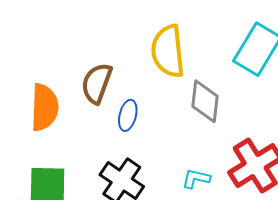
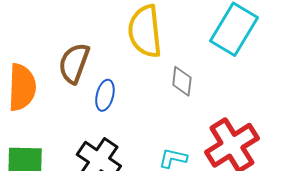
gray diamond: (205, 101) -> (182, 81), size x0.7

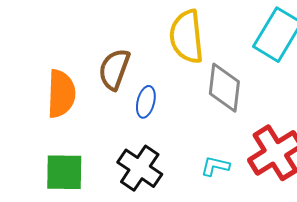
gray diamond: (182, 81) -> (224, 88), size x1.6

